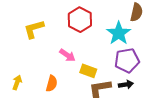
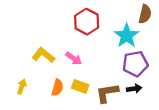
yellow L-shape: (34, 29) -> (43, 55), moved, turned 55
yellow rectangle: (88, 71) -> (80, 86), moved

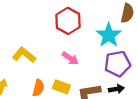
pink arrow: (74, 58) -> (70, 58), moved

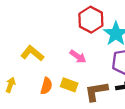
red hexagon: (68, 21) -> (91, 20), moved

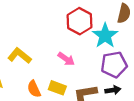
orange semicircle: (46, 86) -> (34, 89), turned 140

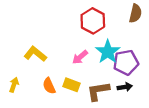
cyan star: (105, 36) -> (108, 52), moved
pink arrow: (66, 59) -> (80, 57), turned 105

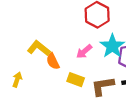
orange semicircle: (49, 86) -> (53, 61), moved

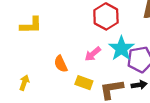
yellow L-shape: (39, 48) -> (31, 25), moved, turned 140

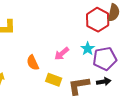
red hexagon: (106, 16) -> (98, 20), moved
cyan star: (121, 48) -> (88, 49), size x0.6

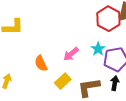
yellow rectangle: (54, 80) -> (63, 81), turned -63
black arrow: (104, 82) -> (115, 83), turned -72

